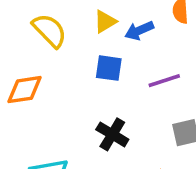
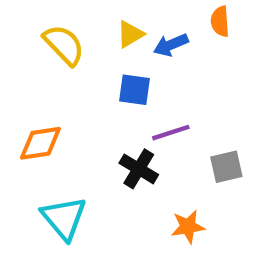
purple line: (164, 81) -> (171, 133), moved
orange diamond: (24, 90) -> (40, 143), moved

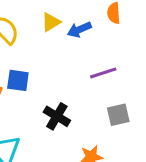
blue square: (134, 90) -> (18, 80), moved
purple line: (171, 133) -> (103, 73), moved

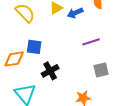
black cross: (57, 116) -> (50, 71), moved, turned 30

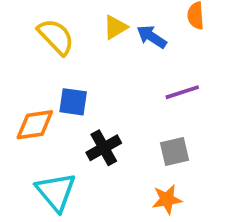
blue arrow: (75, 13) -> (152, 37), turned 56
gray square: (101, 70) -> (175, 152), moved

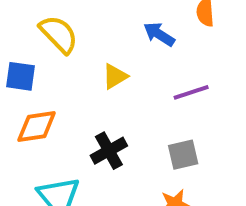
yellow triangle: (115, 27) -> (115, 76), moved
blue square: (73, 102) -> (21, 76), moved

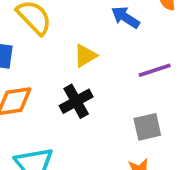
black cross: (109, 151) -> (76, 101), moved

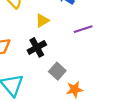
gray square: (147, 127) -> (57, 71), moved, turned -35

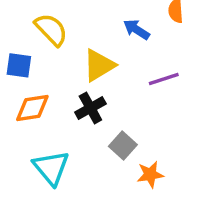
yellow triangle: (42, 20) -> (99, 65), size x1.5

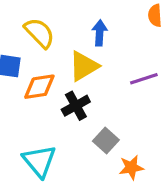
blue arrow: (137, 29) -> (100, 33), moved, turned 60
orange diamond: (32, 108) -> (39, 87), moved

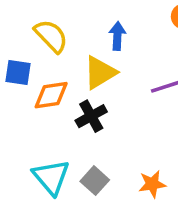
gray square: (106, 140) -> (95, 181), moved

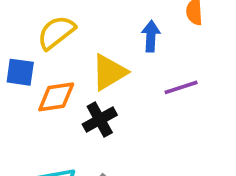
yellow semicircle: (51, 36) -> (56, 32), turned -84
blue arrow: (117, 36) -> (151, 36), moved

